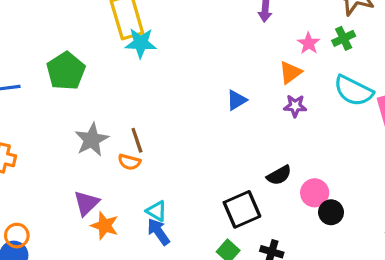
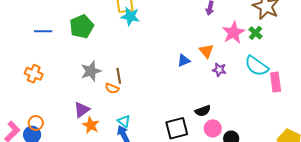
green cross: (344, 38) -> (255, 33), turned -32
pink star: (309, 43) -> (233, 33), size x1.6
orange triangle: (290, 72) -> (206, 51), moved, turned -42
pink circle: (315, 193) -> (213, 128), moved

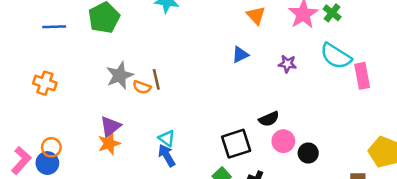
orange triangle: (206, 51) -> (256, 15), moved
orange semicircle: (112, 88) -> (142, 87), moved
orange star: (91, 125) -> (109, 143), moved, turned 30

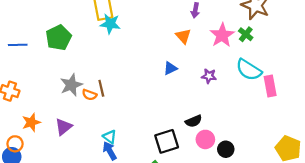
orange star: (109, 143) -> (31, 122), moved

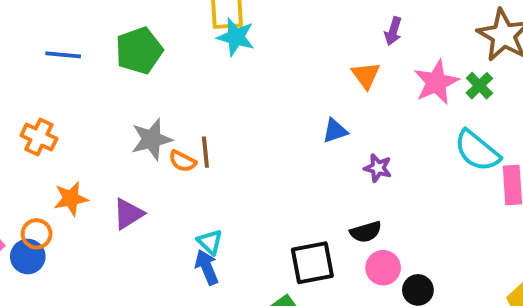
purple star: (209, 76) -> (378, 168), moved

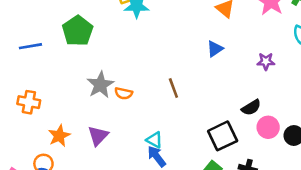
brown line: (205, 152) -> (173, 88), moved
purple star: (378, 168) -> (266, 61), moved

